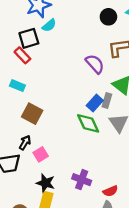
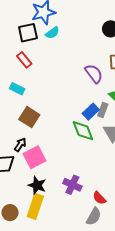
black square: (29, 38) -> (28, 33), moved
pink square: (41, 154) -> (35, 157), size x1.5
red semicircle: (110, 191) -> (99, 198), turned 64

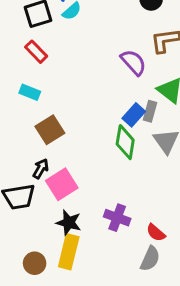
brown square: (29, 117) -> (50, 130), turned 30
green diamond: (83, 131) -> (125, 142), turned 35

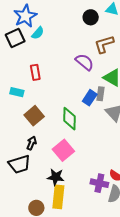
red rectangle: (36, 52) -> (35, 72), moved, turned 42
green diamond: (125, 142) -> (70, 119), moved
pink square: (62, 184) -> (63, 150), moved
purple cross: (117, 218) -> (99, 183), moved

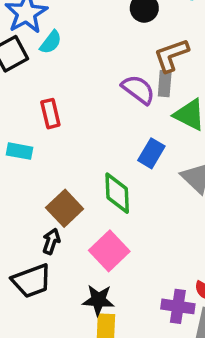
gray rectangle: (100, 94) -> (165, 84), moved
brown square: (34, 116) -> (65, 208), moved

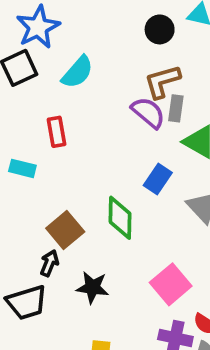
cyan semicircle: (51, 42) -> (77, 72), moved, size x1.4
brown L-shape: (171, 55) -> (162, 82), moved
pink square: (109, 251) -> (171, 284), moved
black star: (98, 300) -> (93, 287), moved

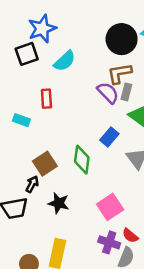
black circle: (160, 29) -> (122, 39), size x1.6

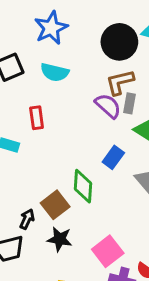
blue star: (42, 29) -> (51, 28), moved
cyan semicircle: (65, 61) -> (55, 72), turned 60
brown square: (45, 164) -> (55, 205), moved
pink square: (110, 207) -> (108, 251), moved

